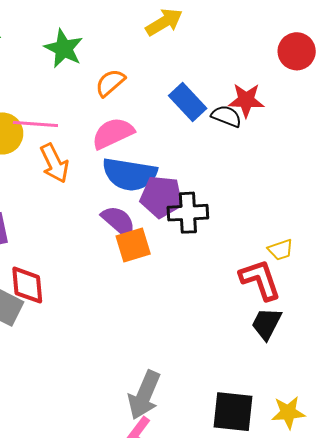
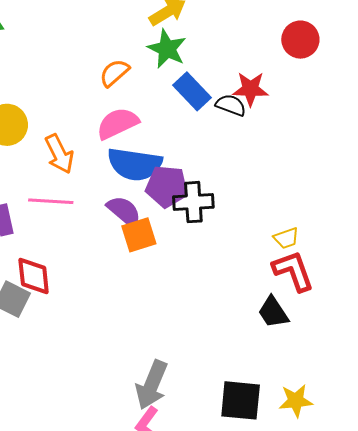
green star: (64, 49) -> (167, 49), moved
pink line: (35, 124) -> (51, 201), moved
red L-shape: (260, 280) -> (293, 271), moved
black trapezoid: (267, 324) -> (273, 312), turned -60

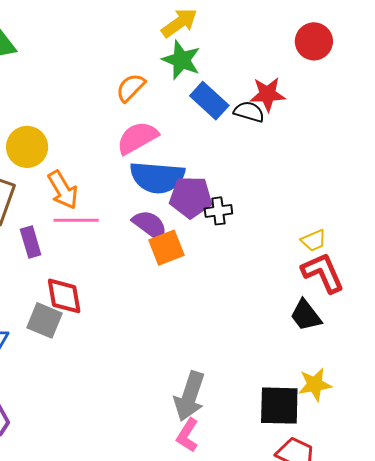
orange arrow: (59, 154) -> (63, 190), moved
black cross: (193, 202) -> (218, 211), size x0.7
yellow star: (296, 401) -> (315, 385), moved

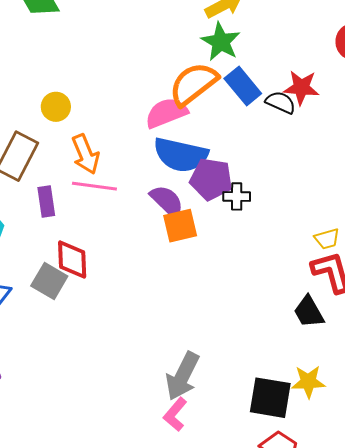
orange semicircle: (131, 88) -> (193, 84), moved, size x1.6
yellow circle: (27, 147) -> (56, 107), size x0.7

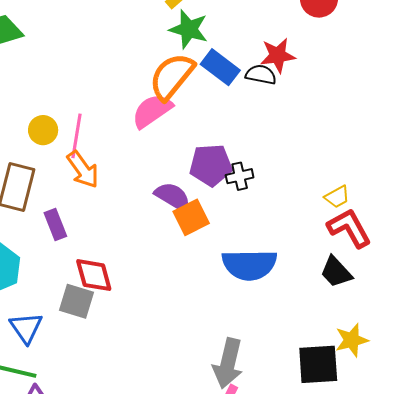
blue semicircle: (181, 155) -> (249, 265), moved
pink line: (94, 186) -> (77, 136), moved, turned -75

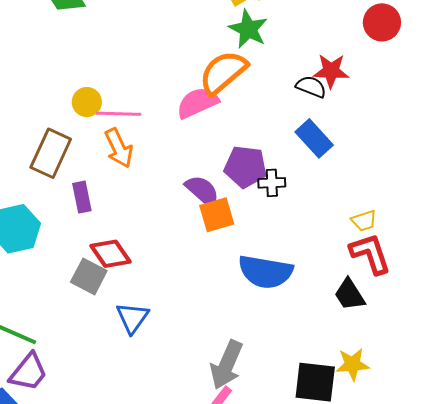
blue rectangle: (220, 67) -> (314, 138), moved
pink line: (77, 136) -> (119, 114), turned 72
red diamond: (94, 275) -> (111, 254), turned -30
blue triangle: (26, 328) -> (132, 318), moved

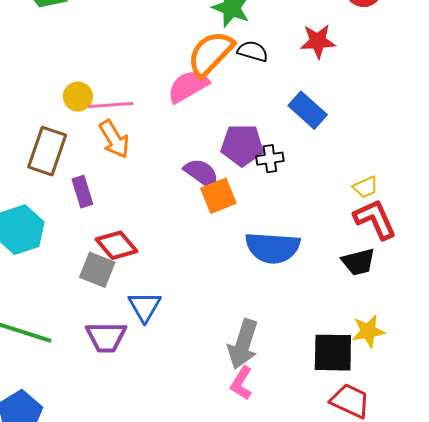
black semicircle: (311, 87) -> (253, 51), moved
black trapezoid: (349, 295) -> (358, 262), turned -66
purple trapezoid: (28, 372) -> (106, 337), moved, turned 57

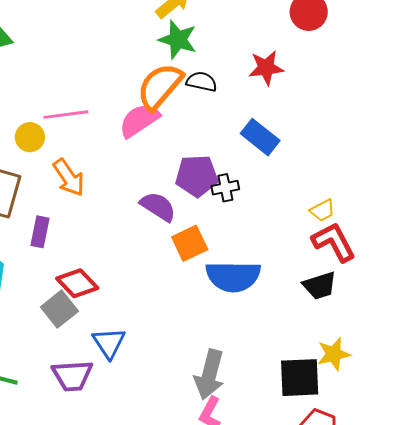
pink line: (111, 105) -> (66, 115), moved
purple rectangle: (82, 192) -> (40, 232), turned 32
orange square: (218, 196) -> (190, 243), moved
gray square: (97, 270) -> (59, 309), turned 33

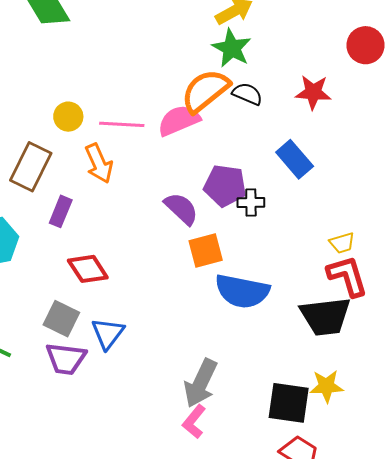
pink line: (66, 115) -> (122, 124), moved
black trapezoid: (320, 286) -> (325, 316), size x1.5
gray square: (59, 309) -> (61, 319), moved, turned -36

